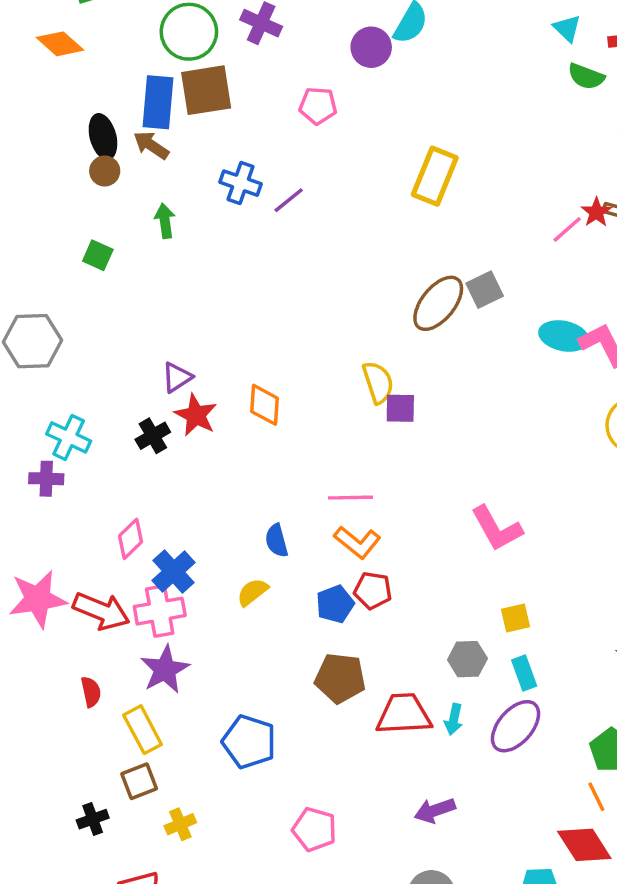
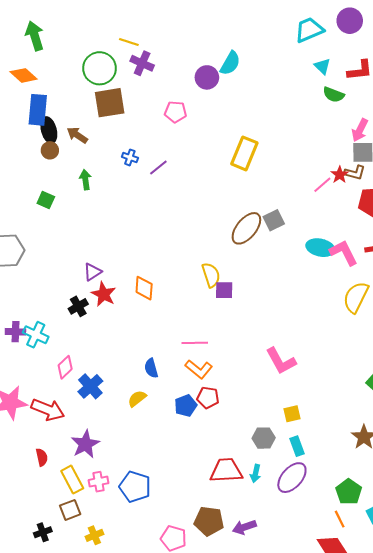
blue rectangle: (158, 102) -> (38, 110), moved
blue cross: (240, 183) -> (130, 157), size x0.7
cyan cross: (69, 437) -> (36, 335), moved
pink cross: (160, 611) -> (99, 482), moved, size x0.7
brown pentagon: (340, 678) -> (209, 521), moved

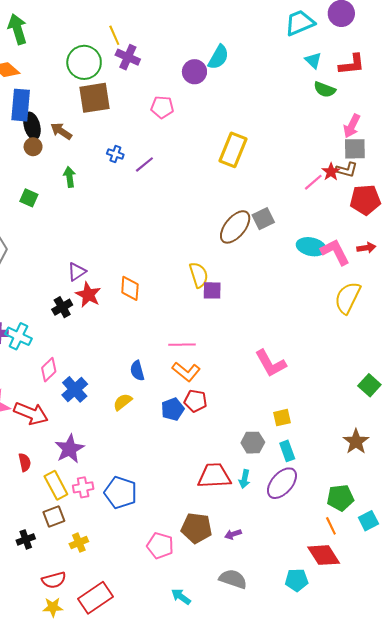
yellow line: (129, 42) -> (114, 35), turned 48
green pentagon: (349, 492) -> (340, 498), turned 30
purple arrow: (244, 527) -> (233, 534), size x0.7

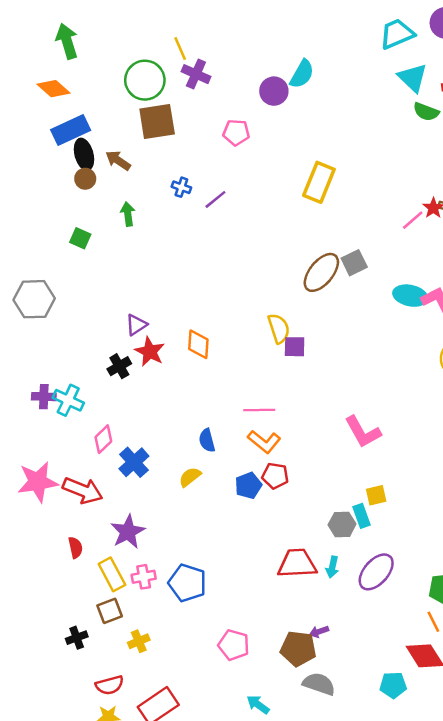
cyan triangle: (313, 60) -> (413, 78), size x1.5
blue rectangle: (21, 105) -> (71, 130), turned 60
cyan rectangle: (287, 451) -> (362, 516), moved
brown pentagon: (197, 528) -> (298, 649), moved

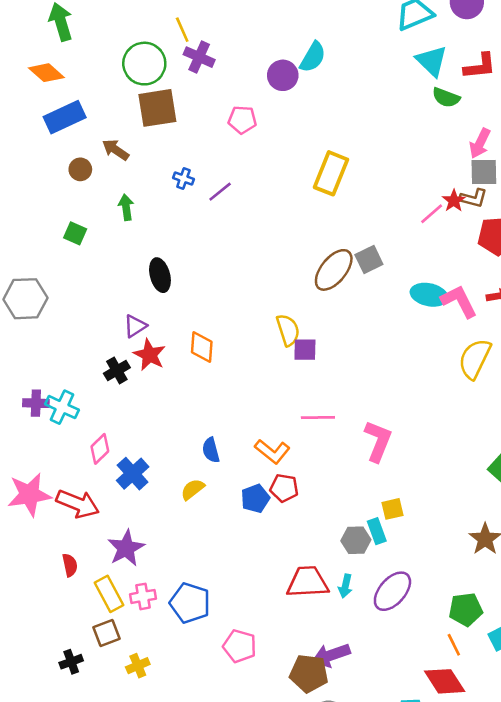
black ellipse: (84, 154) -> (160, 275), moved
pink line: (259, 410) -> (318, 418), moved
pink L-shape: (363, 432) -> (378, 441), turned -129
purple arrow: (319, 632) -> (331, 655), size x1.8
pink pentagon: (234, 645) -> (240, 646), moved

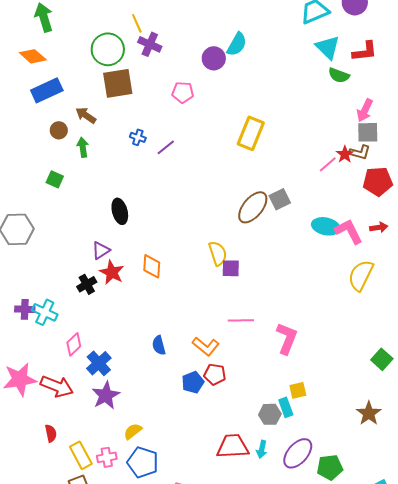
green arrow: (126, 207) -> (83, 147), moved
yellow semicircle: (193, 489) -> (133, 431), moved
purple star: (126, 548) -> (106, 395), moved
green pentagon: (466, 609) -> (330, 467), moved

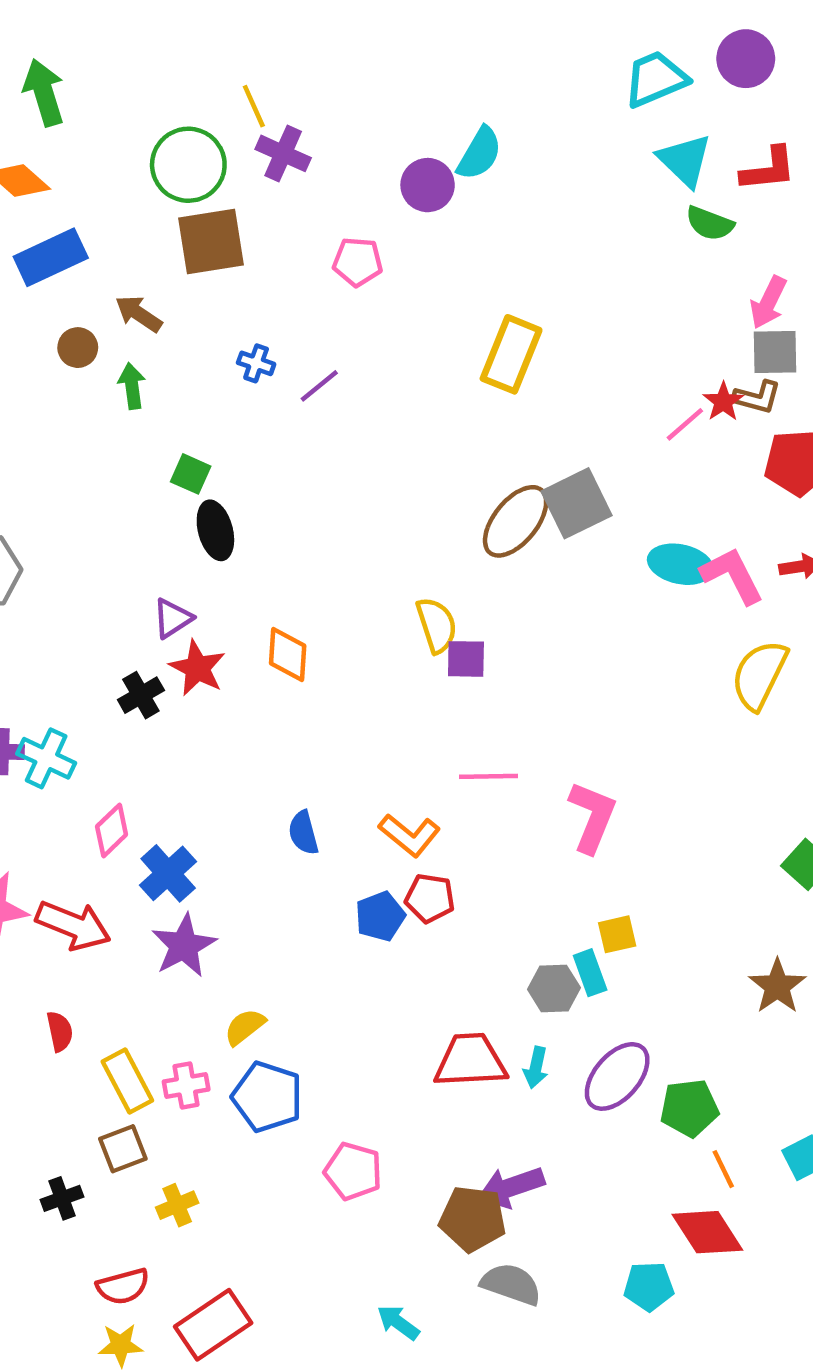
green square: (55, 179) -> (191, 474), moved
gray square: (280, 199) -> (577, 503), size x1.4

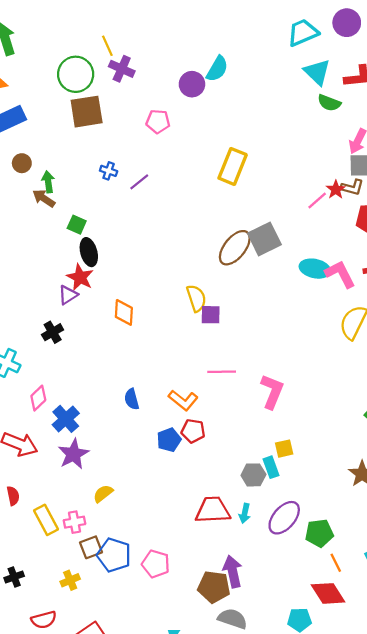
brown arrow: (139, 314) -> (44, 198), moved
red star: (197, 668) -> (80, 277), moved
blue pentagon: (267, 1097) -> (114, 555), moved
brown square: (123, 1149) -> (91, 547), moved
purple arrow: (511, 1187) -> (233, 571), turned 96

